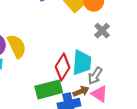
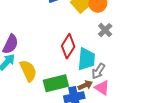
yellow semicircle: (17, 46) -> (28, 71), moved
red diamond: (63, 67) -> (68, 46), moved

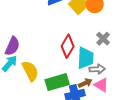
gray cross: (105, 30) -> (103, 39), moved
gray arrow: (98, 71) -> (97, 69), turned -126

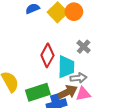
brown arrow: (85, 83) -> (67, 92), size x1.5
pink triangle: (101, 85) -> (83, 94), turned -42

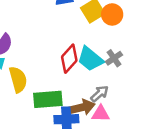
cyan trapezoid: (66, 67) -> (90, 59), moved, turned 115
gray arrow: (78, 78) -> (100, 94), turned -49

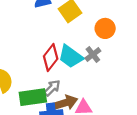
orange circle: (112, 14) -> (105, 28), moved
gray arrow: (100, 94) -> (52, 88), moved

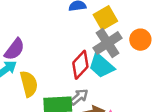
gray cross: (93, 54) -> (108, 43), moved, size x1.6

